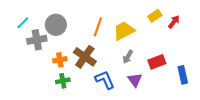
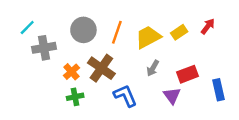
yellow rectangle: (155, 16) -> (179, 32), moved
gray circle: (56, 25) -> (83, 30), moved
orange cross: (60, 60) -> (71, 72), turned -32
purple triangle: (135, 80) -> (172, 96), moved

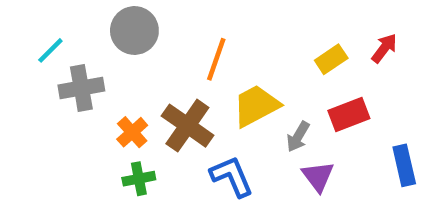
gray circle: (83, 30) -> (134, 31), moved
yellow trapezoid: (148, 37) -> (256, 106), moved
gray arrow: (153, 68) -> (298, 137), moved
red rectangle: (187, 74) -> (349, 115), moved

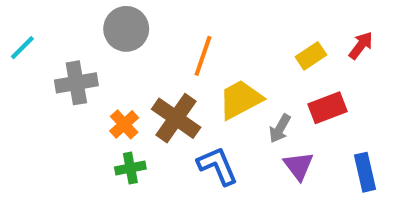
cyan line: (50, 50) -> (22, 48), moved
blue rectangle: (404, 165) -> (365, 172), moved

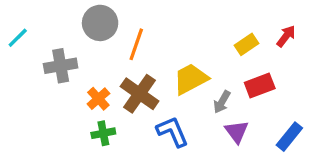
orange line: (203, 56) -> (136, 44), moved
blue rectangle: (365, 172) -> (289, 137), turned 52

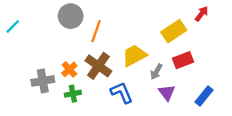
red arrow: (286, 36) -> (202, 14), moved
yellow rectangle: (247, 44) -> (174, 31), size x1.5
gray cross: (61, 66) -> (43, 81), moved

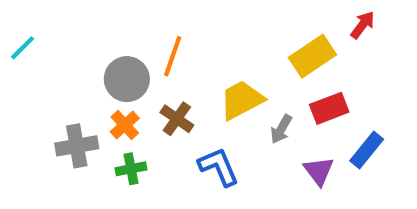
gray circle: (71, 16) -> (127, 79), moved
brown cross: (98, 66) -> (177, 119), size x0.7
purple triangle: (167, 93) -> (319, 171), moved
blue rectangle: (204, 96) -> (367, 150), moved

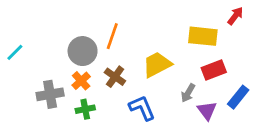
cyan line: (23, 48) -> (15, 52), moved
yellow rectangle: (312, 56) -> (203, 36), turned 40
gray arrow: (281, 129) -> (188, 93), moved

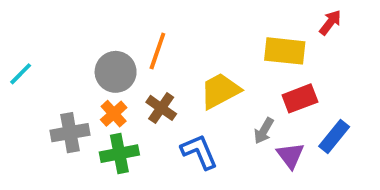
green cross: (85, 109) -> (119, 154), size x1.4

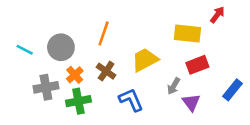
gray circle: (116, 72) -> (61, 47), moved
cyan line: (21, 74) -> (25, 50), moved, turned 72
blue rectangle: (334, 136) -> (232, 90), moved

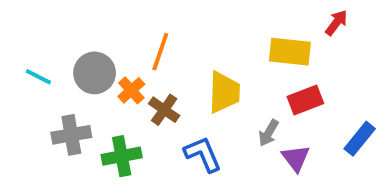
yellow trapezoid: (145, 60) -> (224, 92), turned 120
orange cross: (75, 75) -> (131, 90), moved

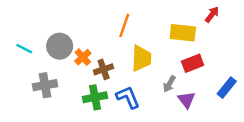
orange line: (160, 52) -> (124, 25), moved
brown cross: (164, 110) -> (104, 69), turned 36
green cross: (122, 156) -> (95, 97), moved

